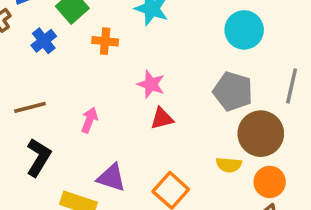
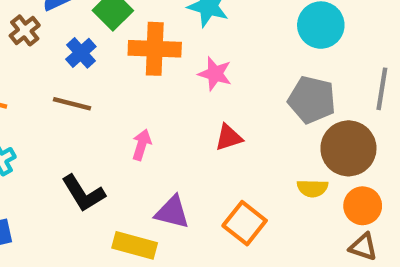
orange cross: (105, 41) -> (155, 49), size x1.6
pink star: (151, 84) -> (215, 74), moved
brown line: (30, 107) -> (72, 104), moved, turned 32
black L-shape: (39, 157) -> (83, 193), turned 120

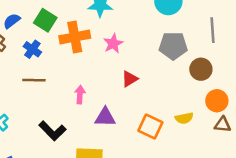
pink star: (215, 74) -> (113, 43), turned -30
brown circle: (348, 148) -> (201, 69), size x0.7
yellow semicircle: (312, 188) -> (184, 118), moved
purple triangle: (172, 212) -> (105, 117), moved

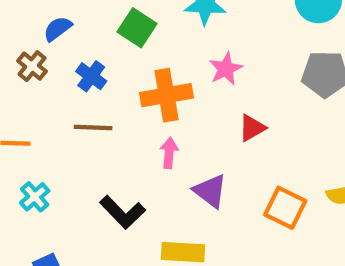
green square: (45, 20) -> (137, 28), moved
orange cross: (75, 37) -> (167, 95), moved
purple triangle: (105, 117) -> (210, 191), turned 35

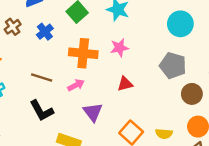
brown cross: (32, 66) -> (13, 27), moved
brown line: (93, 128) -> (42, 78), moved
pink arrow: (169, 153) -> (76, 85), turned 42

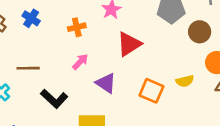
orange cross: (83, 53) -> (77, 27), size x0.6
brown line: (42, 78) -> (28, 68), moved
red triangle: (125, 84) -> (129, 44), size x1.5

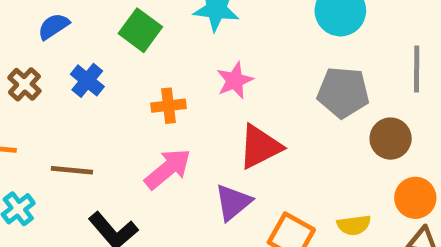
pink arrow: (80, 62) -> (168, 169), size x1.5
purple triangle: (106, 83) -> (233, 202), moved, turned 40

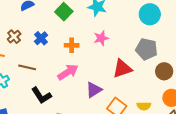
blue cross: (87, 80) -> (41, 38), moved
brown cross: (24, 84) -> (14, 37), moved
red triangle: (260, 147) -> (122, 69), moved

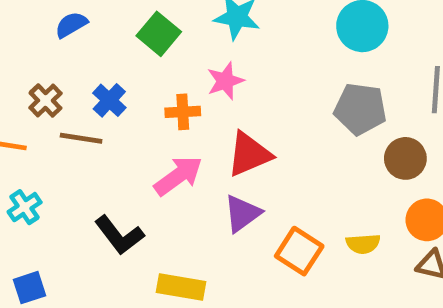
pink star: (101, 38) -> (225, 81), moved
brown line: (27, 67) -> (81, 138), moved
red triangle: (122, 69) -> (249, 154), moved

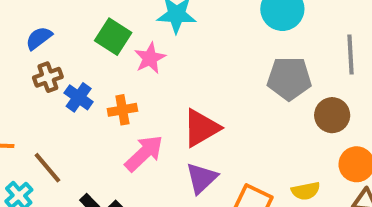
pink star: (225, 81) -> (150, 58), moved
brown cross: (45, 101) -> (48, 77), moved, turned 32
orange cross: (183, 112) -> (122, 110), moved
brown line: (81, 138) -> (47, 168), moved, turned 48

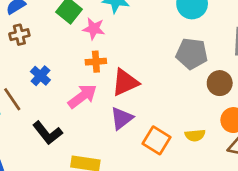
pink star: (150, 58) -> (94, 29), turned 30
blue cross: (79, 97) -> (40, 76), moved
orange cross: (122, 110) -> (96, 62), moved

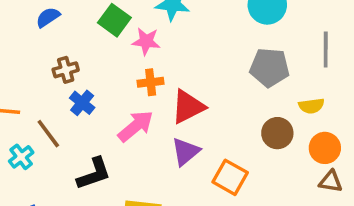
brown cross: (19, 35) -> (66, 70), moved
brown circle: (220, 83) -> (277, 133), moved
black L-shape: (47, 133) -> (94, 174), turned -68
yellow semicircle: (195, 135) -> (311, 106), moved

